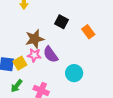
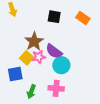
yellow square: (20, 63) -> (27, 58), moved
cyan circle: (74, 73) -> (61, 65), moved

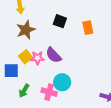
orange rectangle: (83, 18) -> (88, 28), turned 32
brown star: (34, 41) -> (26, 30), moved
cyan circle: (61, 65) -> (62, 82), moved

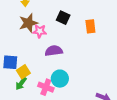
purple semicircle: (53, 55) -> (54, 51), turned 120
yellow square: (25, 57) -> (23, 72), moved
pink star: (37, 58) -> (40, 31), moved

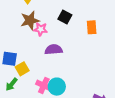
cyan circle: (60, 79) -> (57, 87), moved
green arrow: (21, 84) -> (12, 84), moved

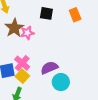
purple semicircle: (54, 50) -> (49, 68), moved
pink cross: (44, 85) -> (22, 63), moved, turned 35

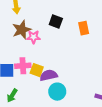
pink cross: (22, 63) -> (23, 66), turned 35
yellow square: (22, 76) -> (37, 70), moved, turned -32

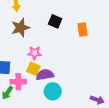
pink star: (33, 37) -> (35, 53), moved
pink cross: (23, 66) -> (18, 82), moved

